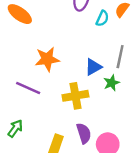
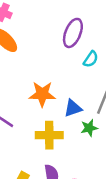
orange star: (47, 59) -> (42, 94), moved

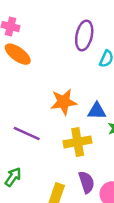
blue triangle: (73, 108) -> (97, 111), turned 30

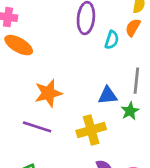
orange star: (64, 102) -> (48, 93), moved

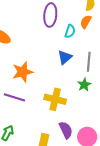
blue triangle: (108, 95) -> (65, 57), moved, turned -35
yellow cross: (91, 130) -> (55, 99), turned 30

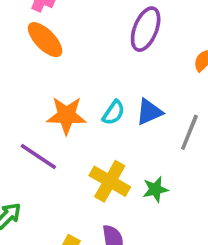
cyan semicircle: (70, 31) -> (114, 113), moved
green star: (84, 85) -> (155, 189), moved

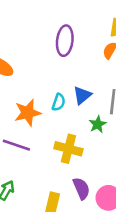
green star: (155, 189) -> (98, 124), moved

